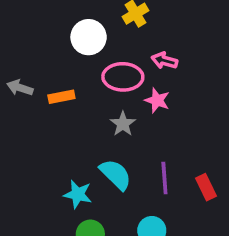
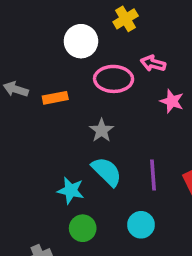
pink star: (157, 100) -> (172, 101), moved
gray star: (123, 124) -> (102, 130), moved

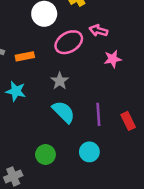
pink ellipse: (114, 79) -> (69, 42), turned -32
pink star: (172, 101) -> (113, 59), turned -30
cyan star: (71, 190) -> (16, 91), moved

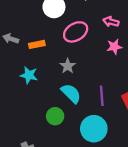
pink arrow: (98, 31) -> (111, 22), moved
cyan circle: (89, 152) -> (94, 129), size x1.5
green circle: (45, 154) -> (55, 116), moved

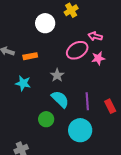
pink ellipse: (76, 32) -> (77, 50), moved

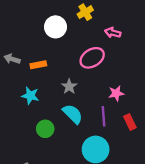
pink arrow: (95, 36) -> (113, 33), moved
pink star: (98, 58) -> (116, 93), moved
green circle: (46, 119) -> (45, 129), moved

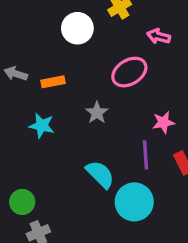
cyan semicircle: (73, 114) -> (100, 174), moved
green circle: (45, 129) -> (22, 202), moved

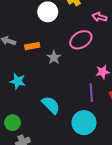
gray star: (97, 113) -> (54, 57), moved
cyan star: (42, 126) -> (18, 81), moved
cyan semicircle: (100, 174) -> (51, 105), moved

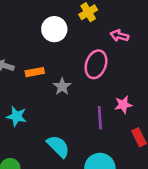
pink ellipse: (81, 40) -> (96, 64), turned -40
purple line: (91, 93) -> (100, 118), moved

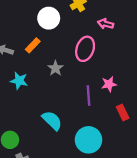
orange rectangle: (35, 72) -> (33, 45), moved, turned -35
cyan star: (17, 116) -> (19, 81), moved

